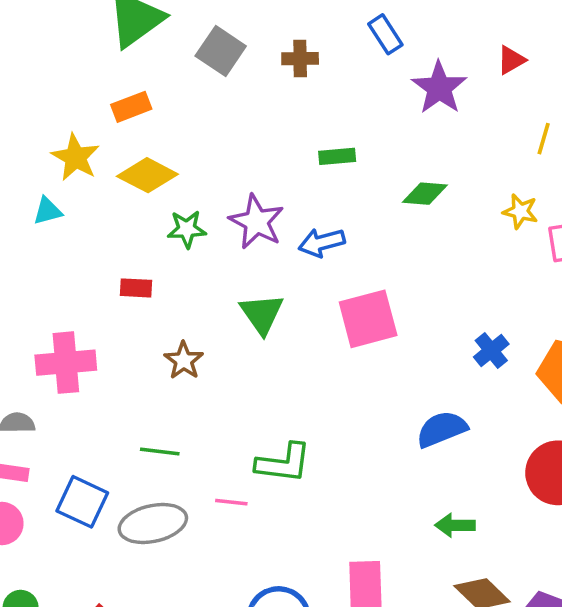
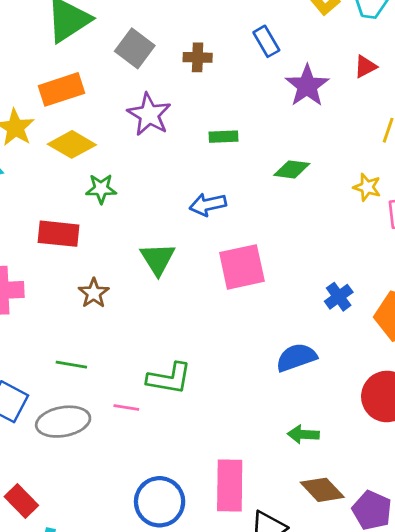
orange rectangle: (131, 107) -> (62, 89), size x1.4
purple star: (257, 222) -> (149, 114), moved
red rectangle: (136, 288) -> (58, 234), size x1.6

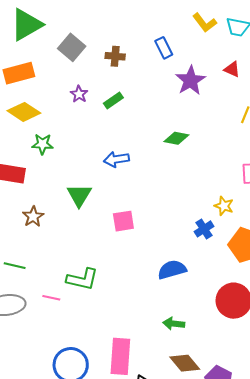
red triangle: (365, 67) -> (232, 69), turned 48
purple star: (149, 114) -> (79, 94), size x0.6
green rectangle: (223, 137) -> (113, 100), moved, turned -36
yellow star: (367, 187) -> (224, 206), moved
pink square: (242, 267) -> (123, 221), moved, size x0.7

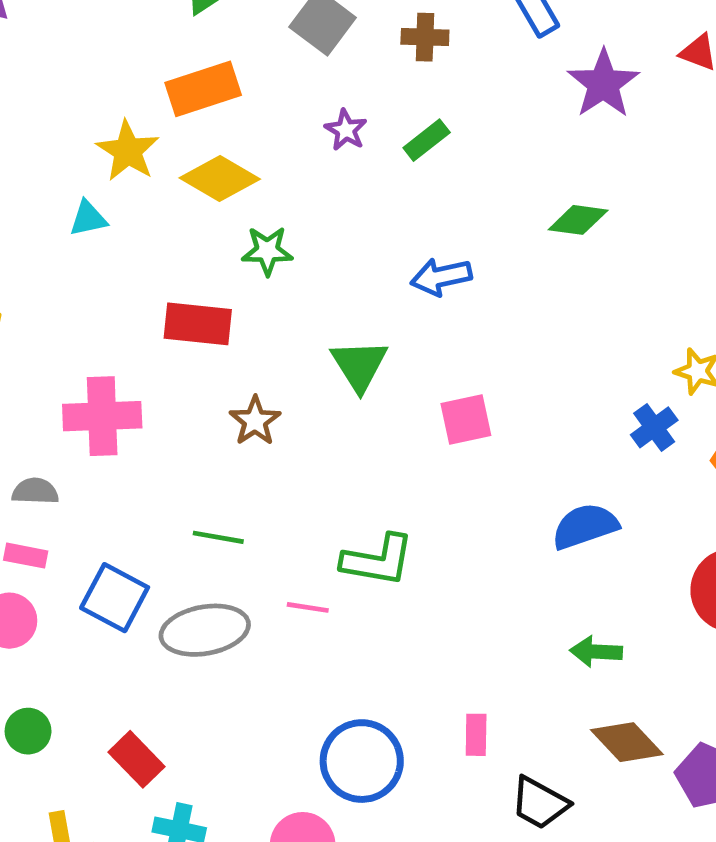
pink rectangle: (120, 356) -> (476, 735), size x0.5

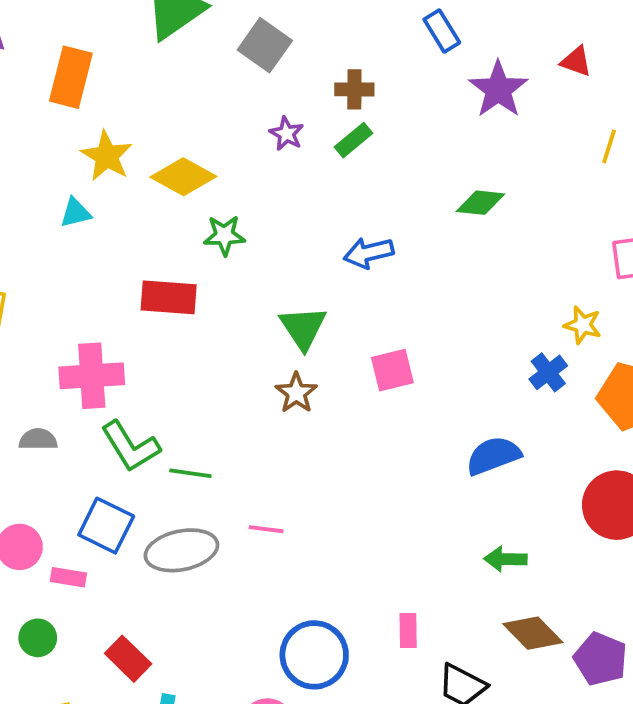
brown cross: (425, 37) -> (354, 89), moved
orange rectangle: (203, 89) -> (71, 77), moved, turned -56
brown star: (255, 421) -> (296, 393), moved
pink rectangle: (26, 556) -> (68, 577), moved
green L-shape: (378, 560) -> (130, 446), moved, turned 50

